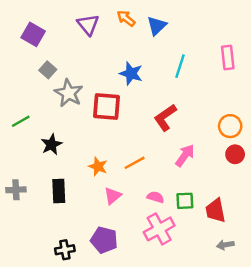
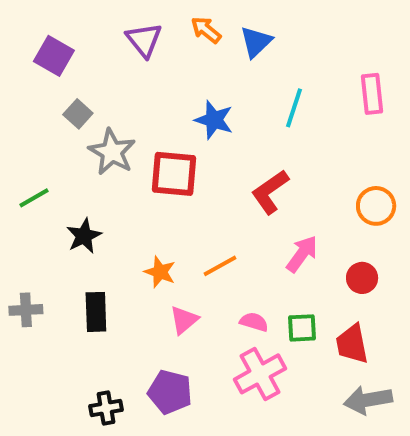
red circle: (235, 154) -> (362, 278), moved
gray arrow: (225, 245) -> (368, 400), size x1.6

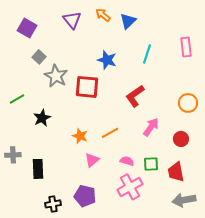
black rectangle: (96, 312) -> (38, 169), moved

